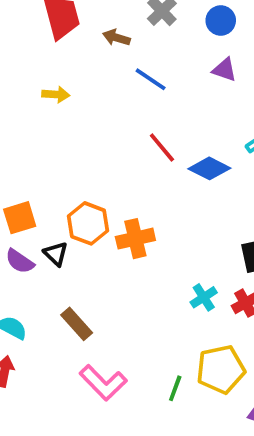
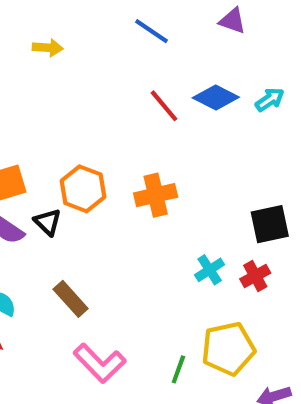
blue diamond: (209, 168) -> (216, 98), moved
orange cross: (135, 239) -> (156, 195), moved

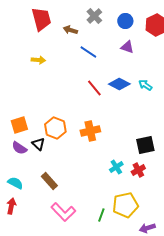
cyan arrow: (270, 100) -> (145, 85), turned -112

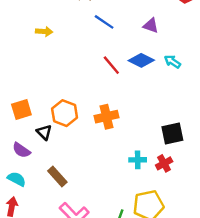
purple triangle: (127, 47) -> (151, 26), moved
purple semicircle: (19, 148) -> (21, 150), moved
cyan cross: (116, 167) -> (138, 160), turned 32

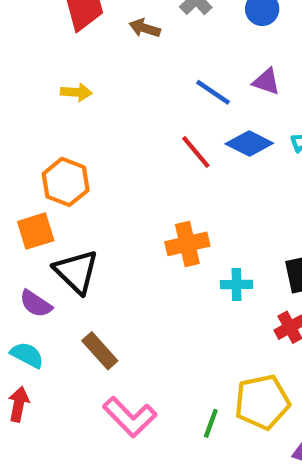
blue line: (104, 22) -> (213, 92), moved
orange hexagon: (65, 113) -> (66, 182), moved
black triangle: (44, 132) -> (76, 272), size x1.6
cyan cross: (138, 160) -> (236, 284), moved

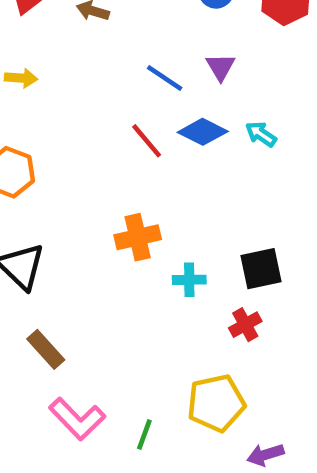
purple triangle: (266, 82) -> (221, 67), turned 40
green line: (211, 423) -> (144, 434), moved

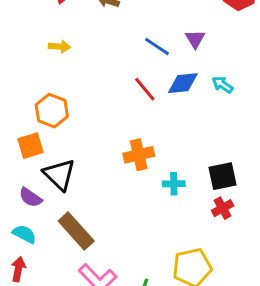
blue diamond: (203, 132) -> (183, 83), turned -32
red cross: (245, 325) -> (223, 208), moved
brown rectangle: (46, 349) -> (76, 231), size x1.4

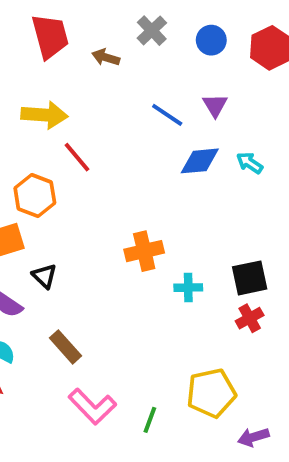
yellow arrow: (59, 47) -> (44, 115), size x1.6
red line: (145, 89) -> (77, 157), moved
black triangle: (59, 175) -> (44, 276), size x0.6
brown rectangle: (76, 231) -> (66, 347), size x0.7

